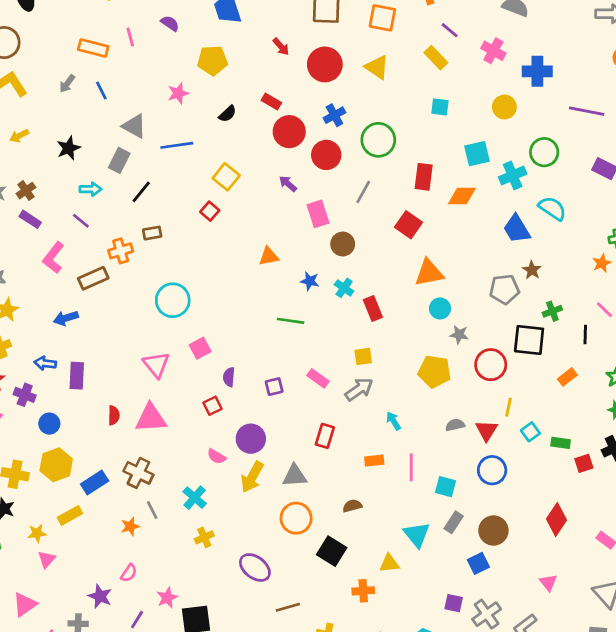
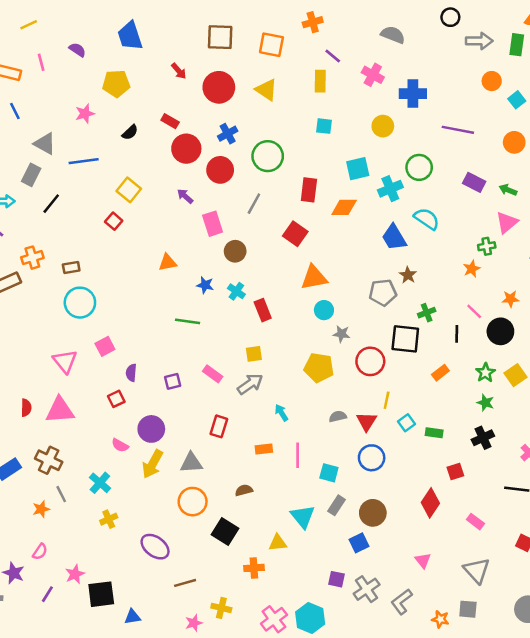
yellow rectangle: (436, 58) -> (320, 81), turned 45
brown rectangle: (152, 233) -> (71, 268), moved
red square: (584, 463) -> (455, 472), moved

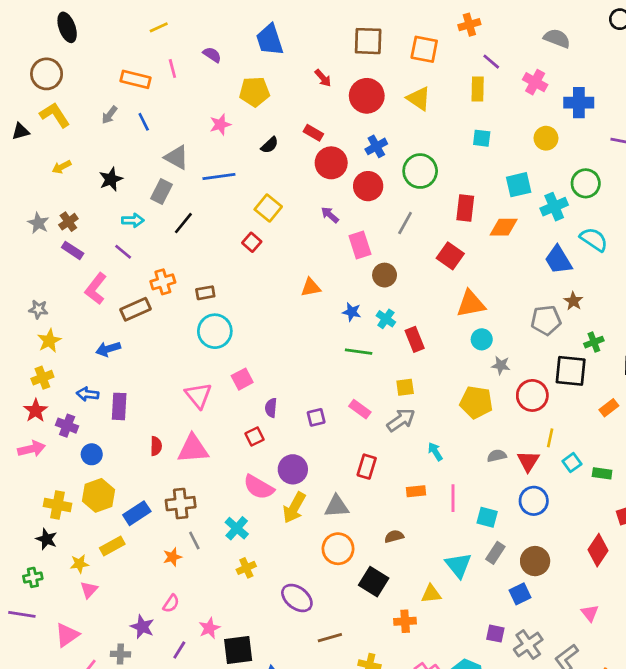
green line: (188, 321) -> (359, 352), moved
pink semicircle: (120, 445) -> (259, 487), size x1.6
brown cross: (49, 460) -> (181, 504), turned -32

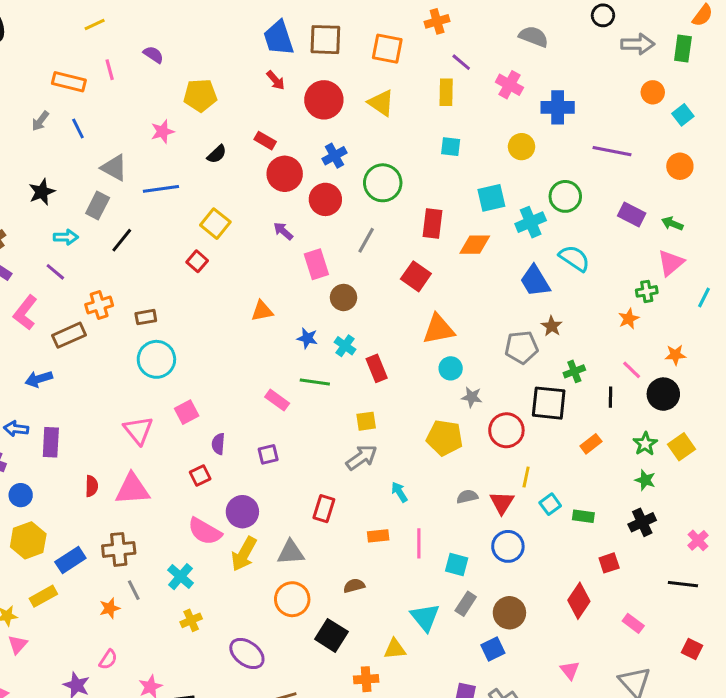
blue trapezoid: (270, 40) -> (279, 38), moved
pink rectangle: (360, 409) -> (277, 400), moved

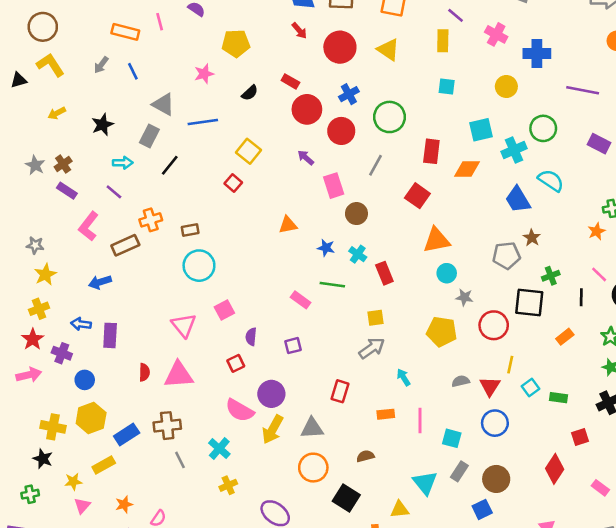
orange star: (110, 608) -> (124, 504), moved

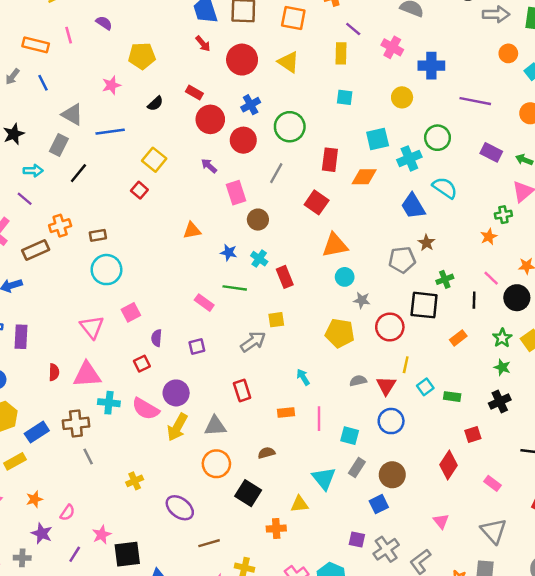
gray arrow: (372, 348) -> (253, 342), moved
red rectangle: (340, 391) -> (242, 391), turned -35
cyan cross: (219, 448) -> (109, 403), moved, turned -35

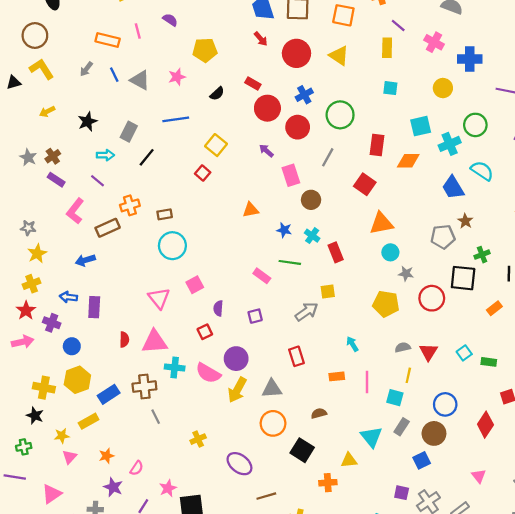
gray triangle: (72, 114) -> (140, 80), moved
yellow line: (406, 365) -> (408, 375), moved
blue circle: (391, 421) -> (445, 404), moved

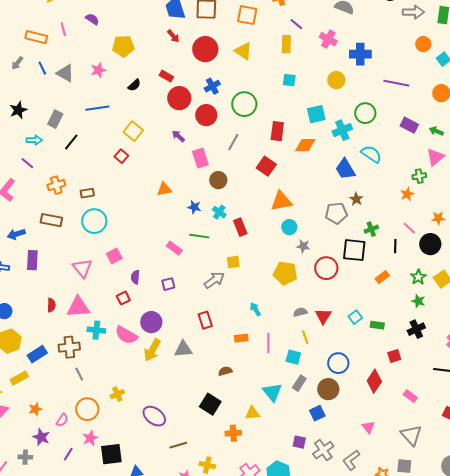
brown rectangle: (108, 228) -> (51, 220), moved, turned 35
purple rectangle: (94, 307) -> (32, 260), moved
yellow line: (408, 375) -> (305, 337), turned -32
orange circle: (273, 423) -> (87, 409), moved

